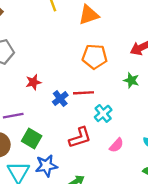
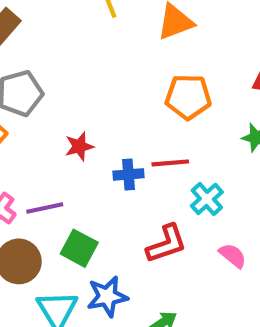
blue cross: (60, 99) -> (128, 174), turned 35
pink semicircle: (116, 145) -> (233, 256), turned -91

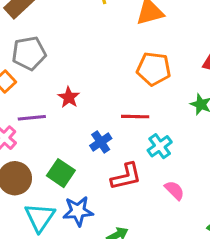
red star: (79, 146) -> (69, 97), turned -30
blue cross: (128, 174) -> (101, 142), moved, turned -35
purple line: (45, 208) -> (32, 118), moved

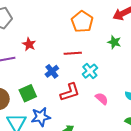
orange pentagon: (154, 69) -> (82, 22), turned 30
green square: (61, 173) -> (28, 93), turned 36

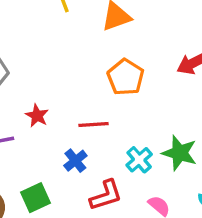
green star: (114, 42) -> (180, 153), moved, size x1.5
red line: (73, 53) -> (94, 124), moved

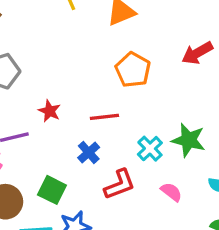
green square: (35, 198) -> (52, 190), turned -36

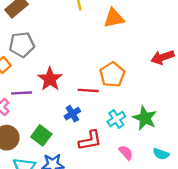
orange pentagon: (133, 70) -> (112, 75), moved
red star: (50, 111) -> (50, 79), size x1.5

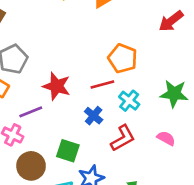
cyan cross: (116, 119) -> (129, 101), moved

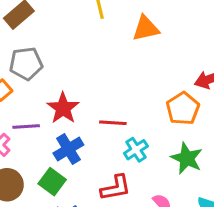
orange pentagon: (123, 58) -> (183, 108), moved
blue cross: (94, 116) -> (68, 149), moved, size x1.4

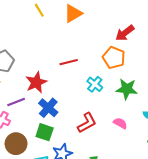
red star: (63, 108) -> (36, 82), turned 30
red line: (113, 123) -> (69, 62), moved
cyan cross: (136, 150) -> (95, 84), moved

